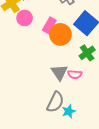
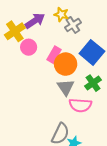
gray triangle: (59, 72) -> (66, 87), moved
pink semicircle: (75, 74) -> (80, 105), size x1.5

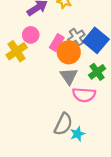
gray cross: (73, 25) -> (76, 37), moved
yellow cross: (15, 31) -> (17, 51), moved

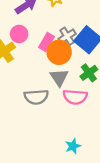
gray semicircle: (63, 124) -> (36, 97), moved, turned 60
cyan star: (77, 134) -> (73, 146), moved

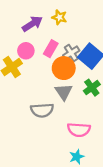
pink rectangle: (47, 42) -> (51, 49), moved
pink semicircle: (75, 97) -> (79, 130), moved

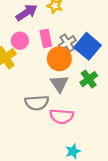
pink rectangle: (51, 49) -> (46, 38), turned -42
pink semicircle: (79, 130) -> (62, 116), moved

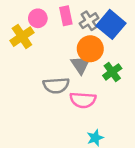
orange circle: (59, 59) -> (90, 49), moved
green cross: (89, 79) -> (112, 72), moved

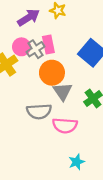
gray cross: (89, 21) -> (36, 49), moved
orange circle: (90, 49) -> (52, 73), moved

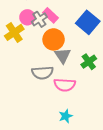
pink rectangle: (48, 45) -> (51, 15), turned -35
cyan star: (77, 162) -> (66, 116), moved

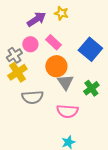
gray cross: (39, 19) -> (14, 55), moved
yellow cross: (14, 32) -> (17, 72), moved
gray semicircle: (42, 73) -> (32, 97), moved

